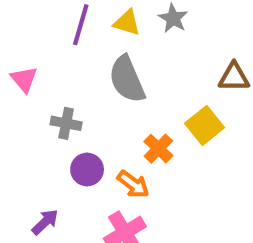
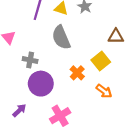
purple circle: (87, 169) -> (41, 84), size x1.5
orange arrow: (133, 184) -> (104, 91), moved

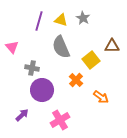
yellow square: (101, 61) -> (91, 60), moved

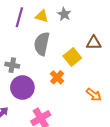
gray semicircle: (61, 47) -> (42, 44), turned 35
orange arrow: (101, 97) -> (94, 95), moved

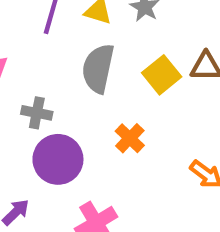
yellow square: (72, 57) -> (162, 75), moved

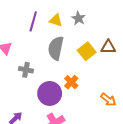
purple circle: (58, 159) -> (50, 93), moved

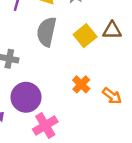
orange cross: (71, 82) -> (81, 84), moved
purple circle: (50, 93) -> (26, 97), moved

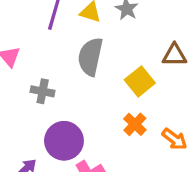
yellow square: (85, 36) -> (140, 81), moved

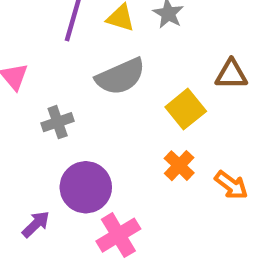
gray semicircle: (90, 57) -> (121, 76), turned -126
gray cross: (43, 91) -> (58, 122), turned -30

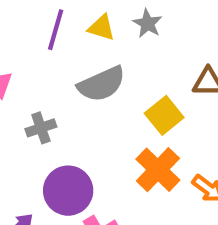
orange cross: (179, 166) -> (158, 170), size x1.5

